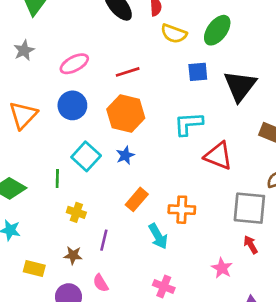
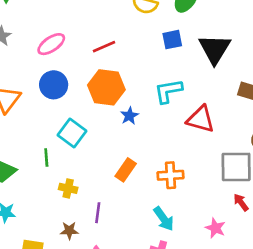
blue star: (125, 155) -> (129, 116), moved
cyan arrow: (158, 236) -> (164, 219), moved

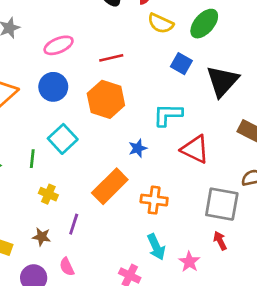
blue square: (172, 40) -> (181, 64), turned 30
blue star: (129, 116) -> (138, 148), moved
orange rectangle: (126, 170) -> (110, 186), size x1.5
cyan arrow: (164, 219) -> (156, 247), moved

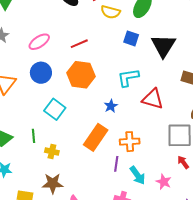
green line: (32, 159) -> (34, 136), moved
purple line: (74, 224) -> (116, 164), moved
brown star: (42, 237) -> (53, 183), size x1.5

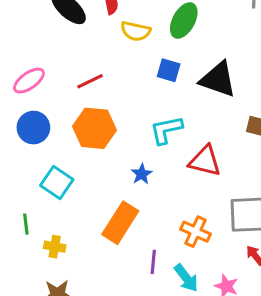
black triangle: (163, 46) -> (218, 79), turned -40
orange cross: (130, 142) -> (196, 232), moved, turned 30

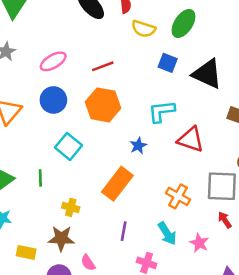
yellow cross: (55, 247) -> (71, 207), moved
purple line: (153, 262) -> (124, 231), moved

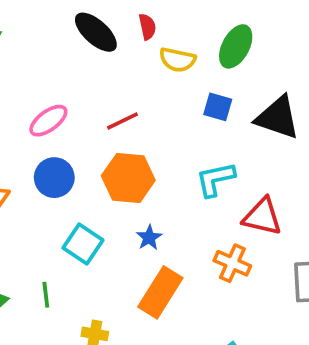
blue star: (138, 146) -> (149, 238), moved
orange cross: (178, 196) -> (232, 263), moved

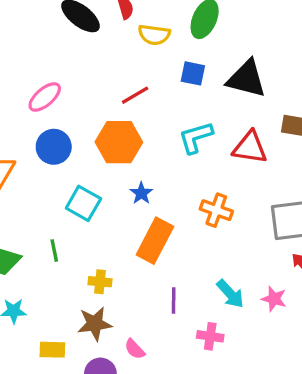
red line: (122, 121) -> (135, 95), moved
red triangle: (262, 217) -> (250, 147), moved

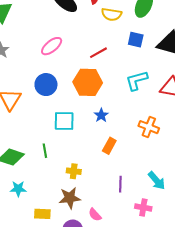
pink ellipse: (45, 97) -> (52, 46), moved
cyan square: (83, 203) -> (64, 121), turned -30
orange rectangle: (155, 241) -> (109, 146), size x0.6

